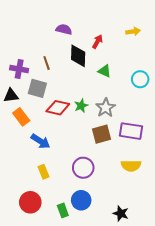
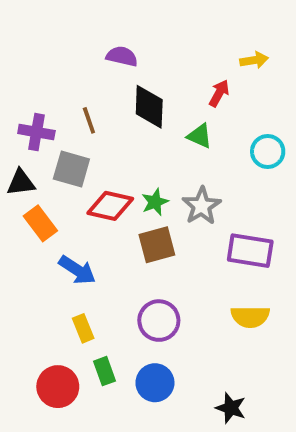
red arrow: (97, 42) -> (219, 93), moved
brown square: (101, 134) -> (157, 245), moved
green rectangle: (63, 210) -> (104, 371), moved

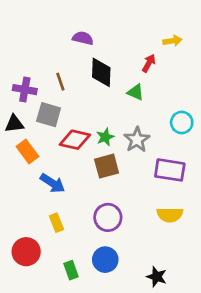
cyan circle: (268, 151) -> (182, 123), moved
green rectangle: (104, 371) -> (71, 270), moved
red circle: (58, 387) -> (26, 252), moved

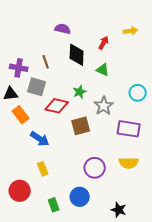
red arrow: (149, 63) -> (104, 43), moved
green star: (105, 137) -> (80, 92), moved
purple circle: (108, 217) -> (95, 168), moved

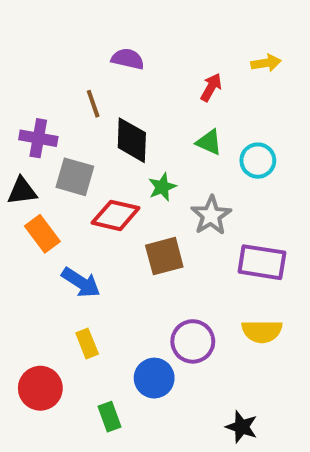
black diamond: (77, 55) -> (132, 140), moved
brown line: (46, 62) -> (93, 104), moved
cyan circle: (138, 93) -> (258, 161), moved
blue circle: (80, 197) -> (154, 378), moved

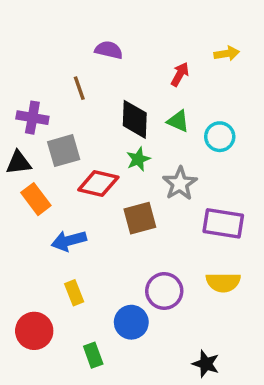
black diamond: (132, 140) -> (135, 119), moved
gray square: (75, 177) -> (64, 151), turned -32
blue arrow: (81, 283) -> (69, 241), turned 132

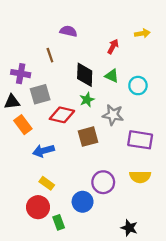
gray star: (180, 183) -> (113, 115), turned -30
yellow rectangle: (74, 293) -> (47, 183), turned -32
red circle: (34, 331) -> (38, 207), moved

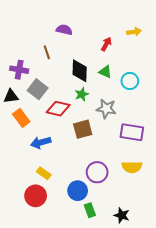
gray square: (40, 94) -> (38, 89), turned -36
green rectangle: (59, 222) -> (90, 210), moved

